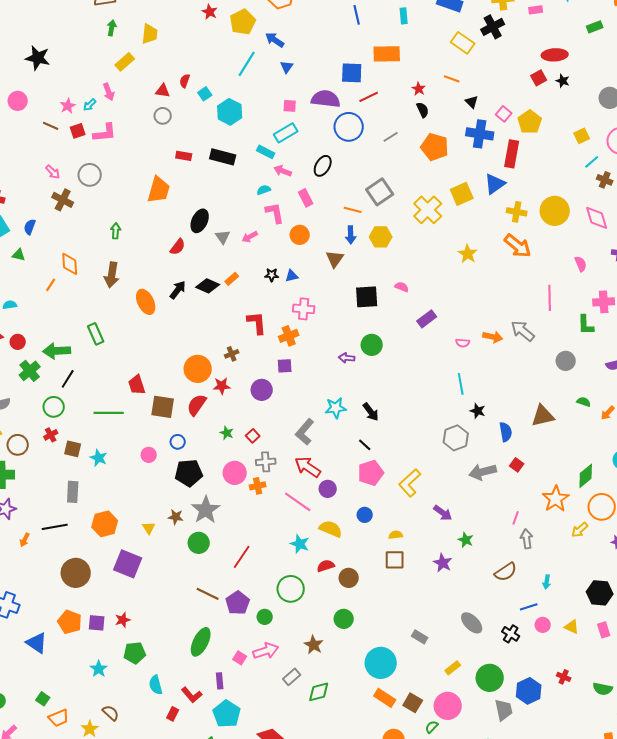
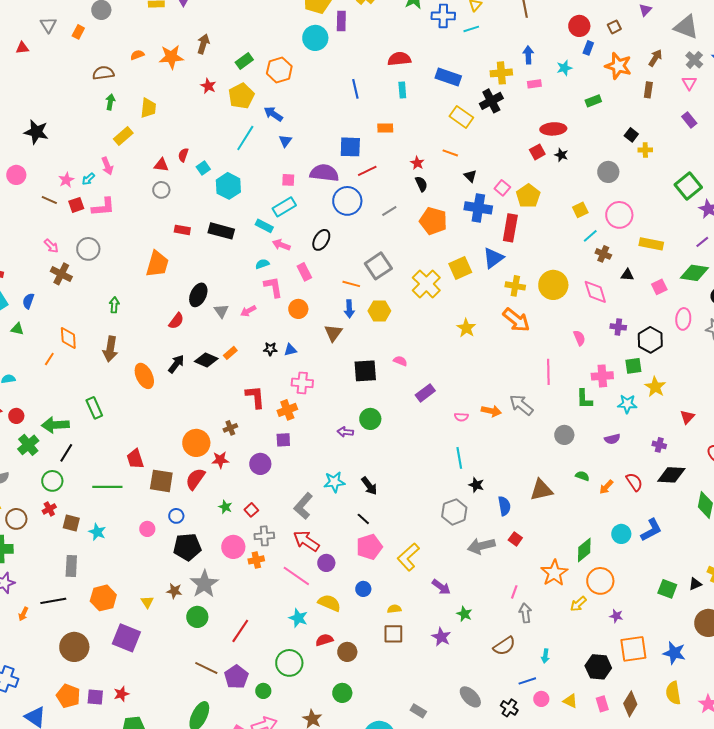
orange rectangle: (387, 54) -> (385, 128), size x0.6

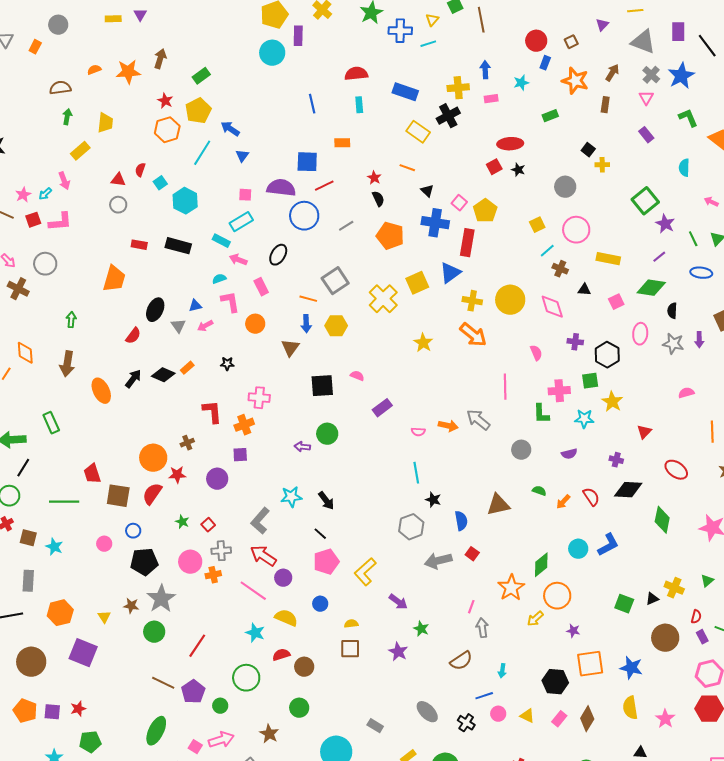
orange hexagon: (279, 70) -> (167, 130), moved
blue triangle: (290, 350) -> (195, 306), moved
pink rectangle: (602, 704) -> (559, 719), turned 56

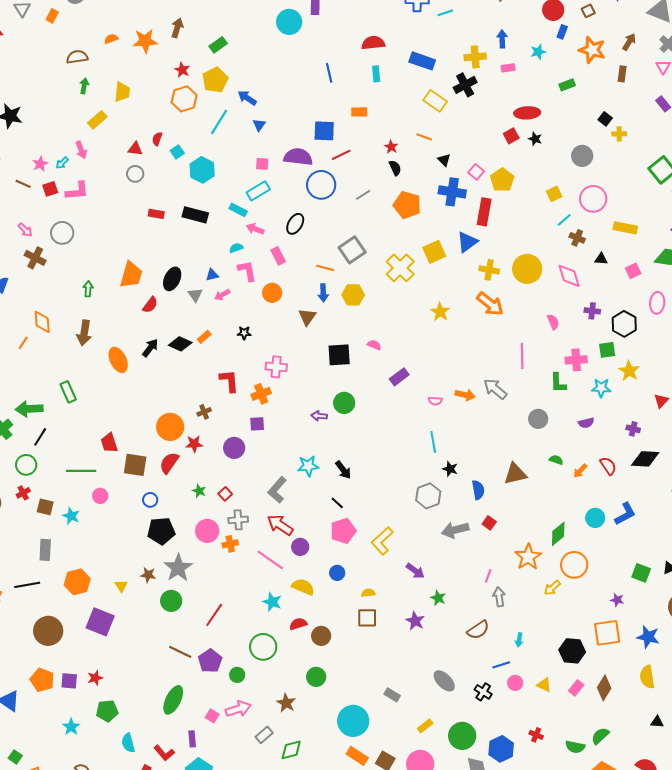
orange trapezoid: (114, 279) -> (131, 275), moved
pink circle: (104, 544) -> (100, 496), moved
purple star: (573, 631) -> (617, 600), moved

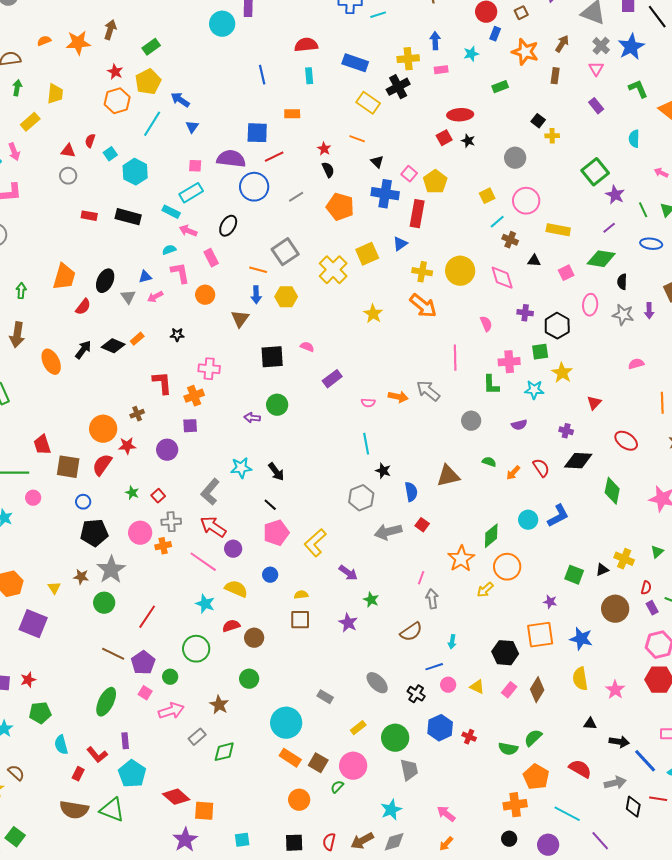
blue triangle: (467, 242) -> (400, 244), size x0.7
pink square: (212, 716) -> (145, 693), moved
blue hexagon: (501, 749) -> (440, 728), moved

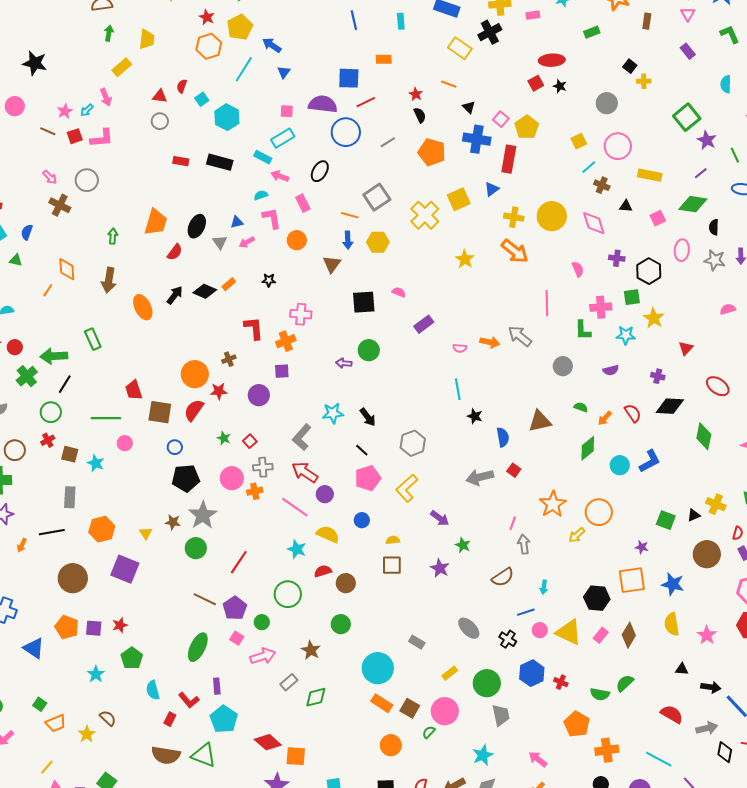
gray hexagon: (361, 498) -> (413, 443), moved
green diamond: (491, 536) -> (588, 448), moved
yellow triangle: (477, 687) -> (569, 632), size x1.8
green pentagon: (40, 713) -> (132, 658), turned -30
orange pentagon: (536, 777) -> (577, 724), moved

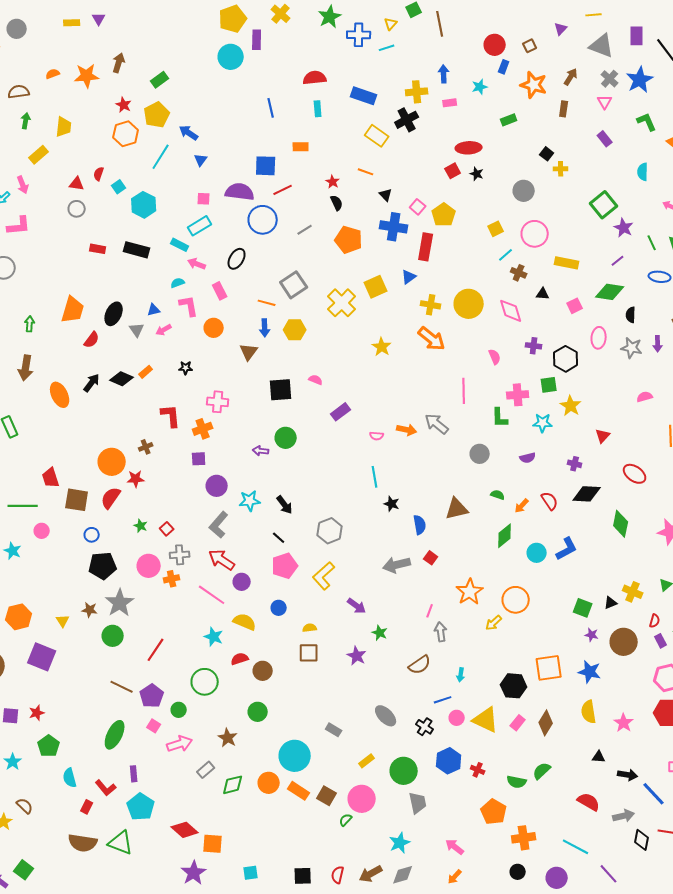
purple circle: (259, 395) -> (217, 486), moved
purple star: (642, 547) -> (592, 635), moved
orange circle: (391, 745) -> (269, 783), moved

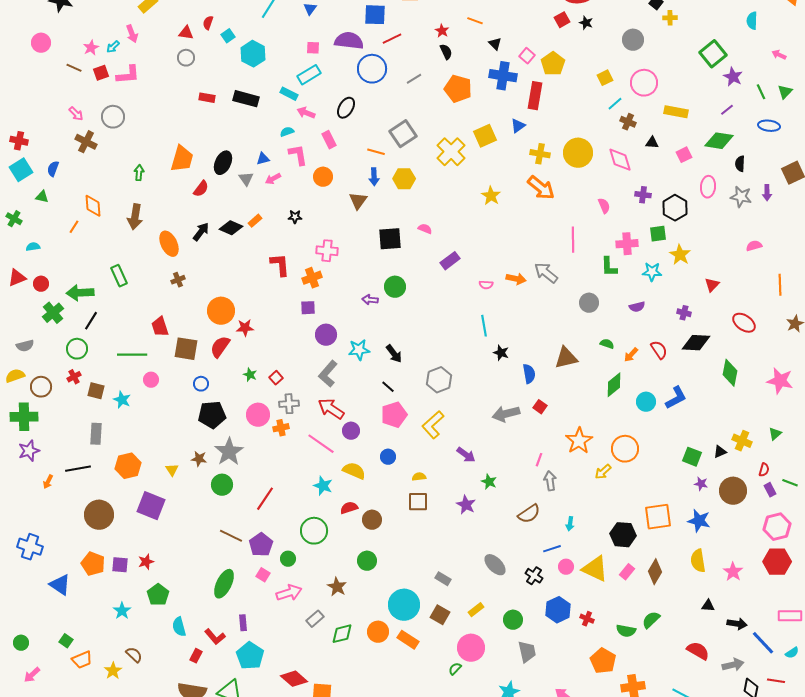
brown cross: (146, 447) -> (178, 280), moved
green circle: (404, 771) -> (513, 620), size x0.7
brown square: (327, 796) -> (440, 615), moved

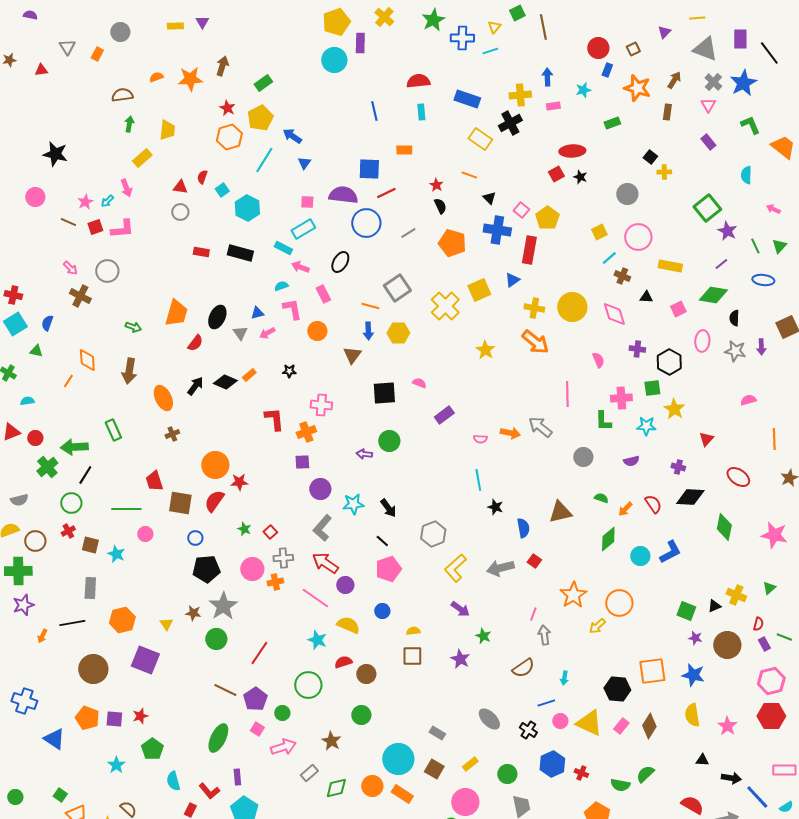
green arrow: (139, 173) -> (133, 327), turned 105
yellow L-shape: (433, 425) -> (455, 568), moved

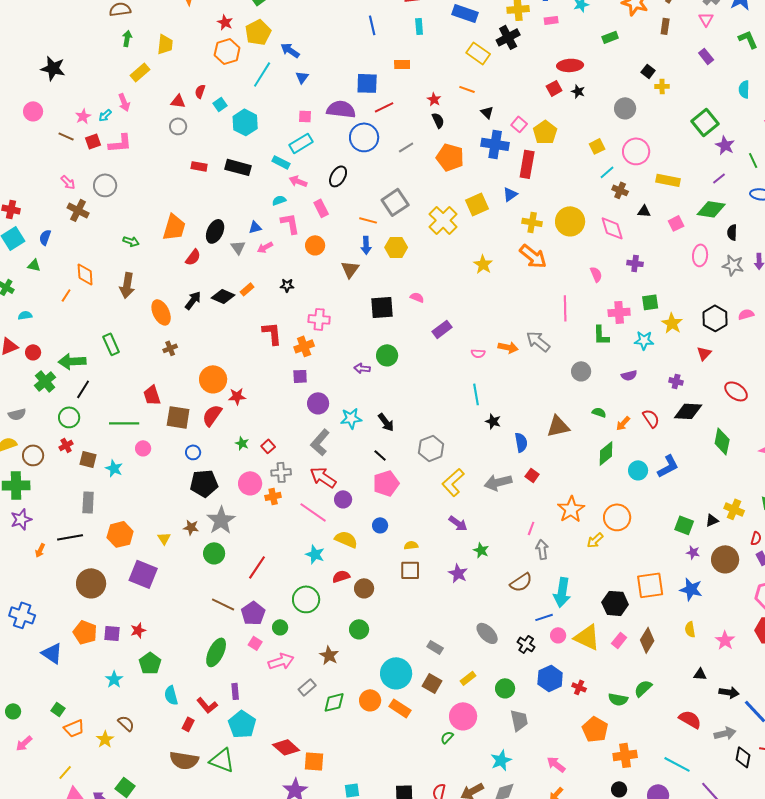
black hexagon: (669, 362) -> (715, 318), moved
cyan arrow: (564, 678) -> (562, 592), size x2.0
yellow semicircle: (692, 715) -> (690, 629), size x0.7

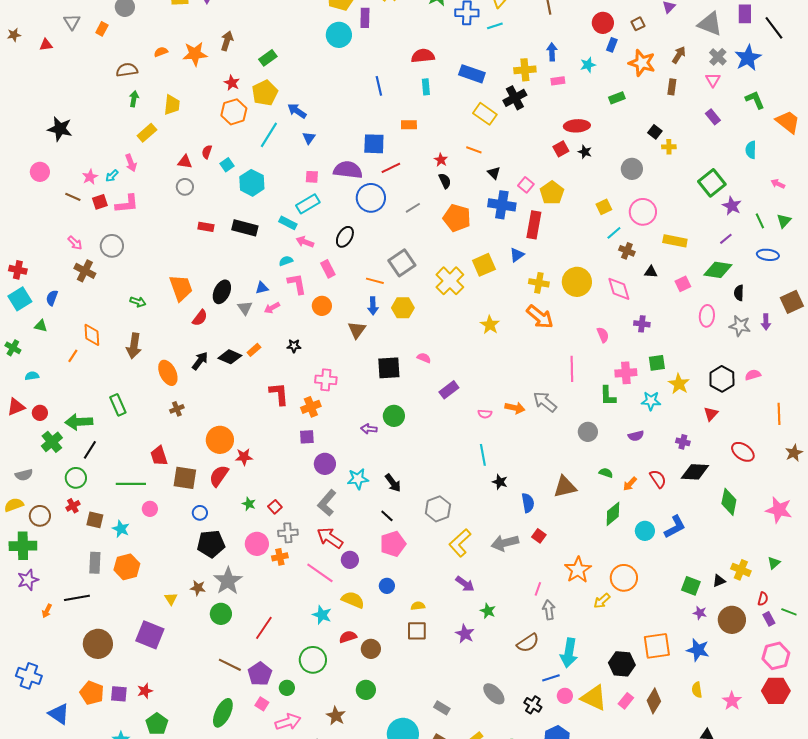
orange trapezoid: (174, 227) -> (181, 288), turned -36
orange hexagon: (120, 534) -> (127, 567), moved

